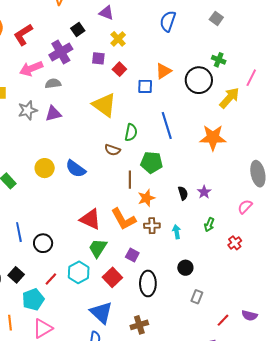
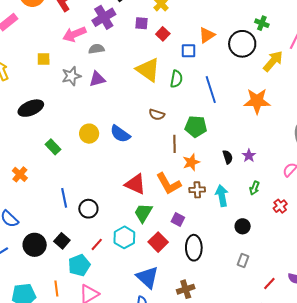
green semicircle: (131, 132) -> (176, 79), moved
cyan arrow: (177, 232) -> (222, 196), size x1.5
black circle: (185, 268) -> (243, 226), moved

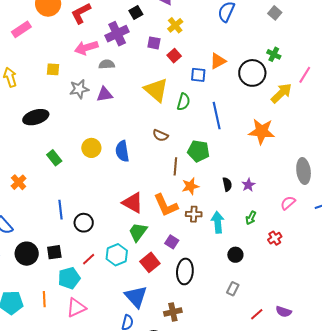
blue semicircle: (120, 134) -> (122, 151), turned 40
black square: (62, 241) -> (54, 252), turned 35

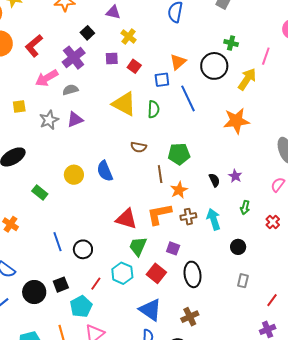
blue line: (217, 116) -> (188, 98), moved
orange L-shape: (166, 205) -> (159, 214), turned 116

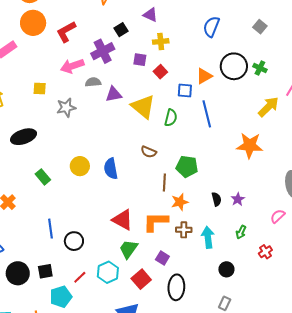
yellow cross: (129, 37) -> (161, 41), turned 35
black circle: (214, 66) -> (234, 66), moved
purple triangle: (75, 120) -> (114, 94), moved

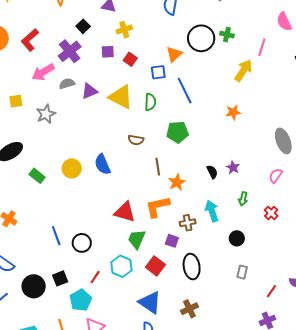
orange star: (250, 145) -> (233, 112), size x0.6
green pentagon: (187, 167) -> (177, 132), moved
green rectangle: (43, 177) -> (37, 176), moved
brown cross: (184, 230) -> (188, 223), moved

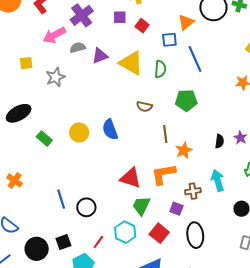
black semicircle: (212, 172) -> (219, 141), turned 32

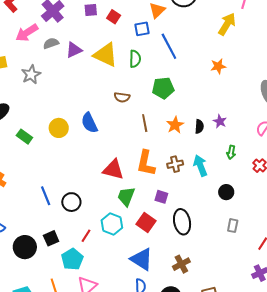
orange star: (184, 150) -> (175, 125), moved
orange L-shape: (163, 174) -> (146, 163), turned -64
brown cross: (193, 191) -> (175, 164), moved

